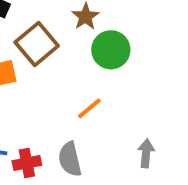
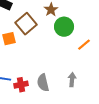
orange line: (89, 108) -> (84, 45), moved
gray arrow: (146, 153) -> (72, 80), moved

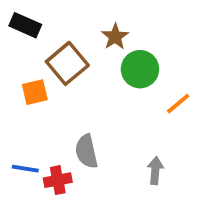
gray semicircle: (43, 83) -> (86, 151), moved

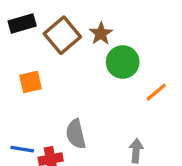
black rectangle: (25, 25) -> (22, 23), turned -40
brown square: (67, 63) -> (62, 35), moved

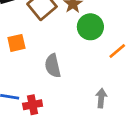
gray semicircle: (76, 134) -> (53, 66), moved

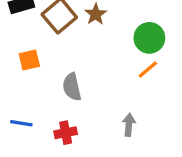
green circle: (90, 27) -> (149, 38), moved
red cross: (33, 105) -> (66, 133), moved

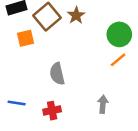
orange square: (29, 60) -> (25, 38), moved

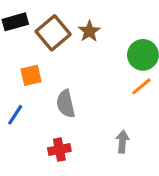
orange square: (25, 38) -> (31, 75), moved
blue line: (17, 103) -> (15, 115), moved, turned -66

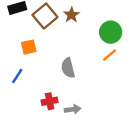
gray semicircle: (66, 104) -> (68, 68), moved
gray arrow: (122, 142) -> (73, 109), moved, turned 77

